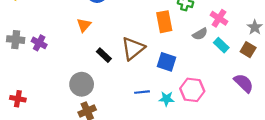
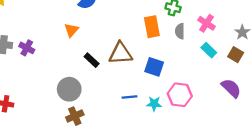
gray semicircle: (200, 34) -> (180, 31), moved, turned 120
brown triangle: (133, 48) -> (121, 53), turned 35

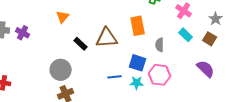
orange rectangle: (152, 27) -> (138, 26), moved
gray semicircle: (180, 31) -> (160, 45), moved
blue square: (154, 67) -> (138, 63), moved

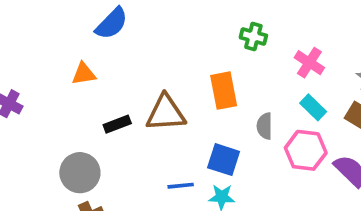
orange triangle: (63, 17) -> (84, 74), turned 40
black rectangle: (81, 44) -> (117, 124), turned -64
pink hexagon: (160, 75) -> (306, 150), moved

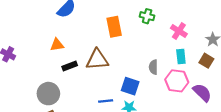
orange triangle: (84, 74) -> (57, 45), moved
orange rectangle: (224, 91) -> (114, 27), moved
cyan rectangle: (313, 107) -> (181, 56), turned 40

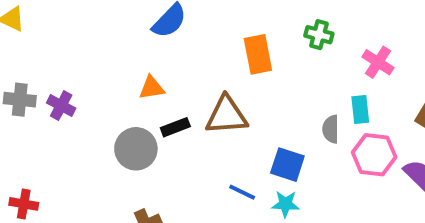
cyan rectangle: (181, 56) -> (360, 109), moved
gray circle: (48, 94) -> (136, 149), moved
blue line: (106, 101) -> (242, 192), turned 32

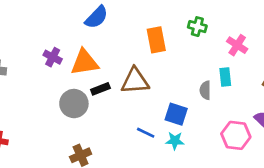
orange triangle: (152, 88) -> (85, 62), size x1.6
purple cross: (61, 106) -> (53, 57), moved
pink hexagon: (374, 155) -> (236, 135), moved

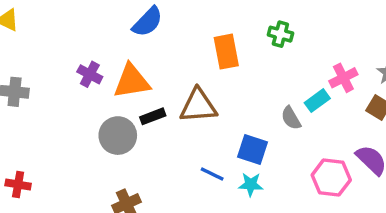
pink cross: (237, 45) -> (343, 78), moved, turned 30
cyan rectangle: (225, 77) -> (317, 101), turned 60
gray semicircle: (205, 90) -> (291, 118), turned -30

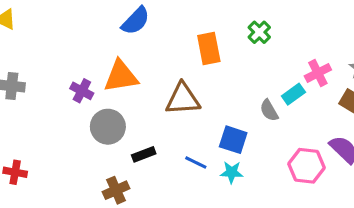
green cross: (280, 34) -> (259, 32), turned 30
purple cross: (90, 74) -> (82, 91), moved
black rectangle: (153, 116) -> (144, 154), moved

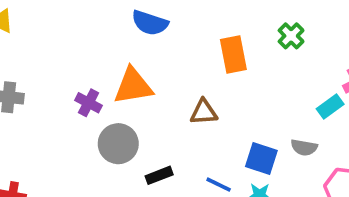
blue semicircle: (136, 21) -> (150, 23), turned 64
brown triangle: (183, 99) -> (204, 112), size x0.7
gray semicircle: (269, 110) -> (304, 147), moved, turned -50

